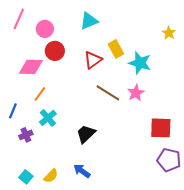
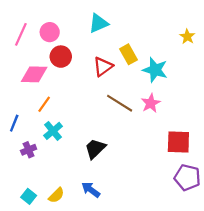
pink line: (19, 19) -> (21, 34), moved

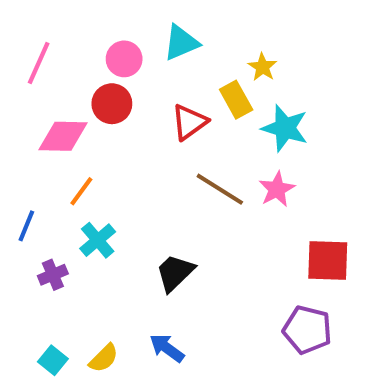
pink circle: (50, 32) -> (124, 59), moved
yellow star: (187, 37) -> (263, 67), moved
purple pentagon: (187, 178) -> (307, 330), moved

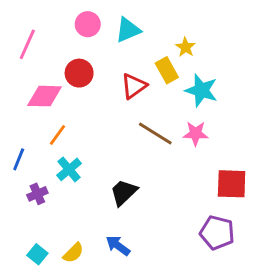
pink circle: (124, 59) -> (88, 24), moved
pink star: (277, 189) -> (196, 133), turned 30

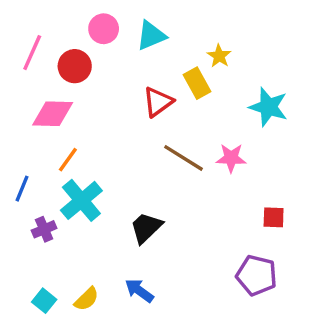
red circle: (79, 73) -> (75, 66), moved
cyan star: (201, 90) -> (268, 107), moved
cyan cross: (69, 169) -> (81, 200), size x1.4
red square: (232, 184) -> (274, 217), size x0.6

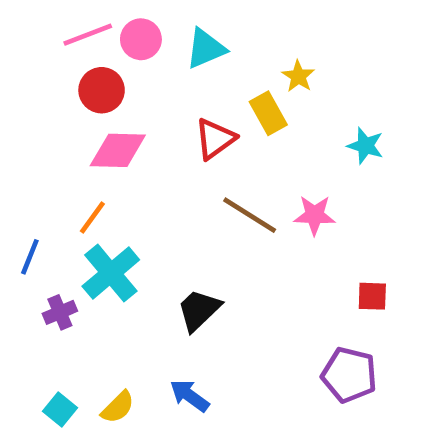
pink line: (32, 53) -> (88, 35), moved, turned 45
cyan star: (268, 107) -> (365, 146), size x0.7
pink diamond: (53, 114) -> (118, 150), moved

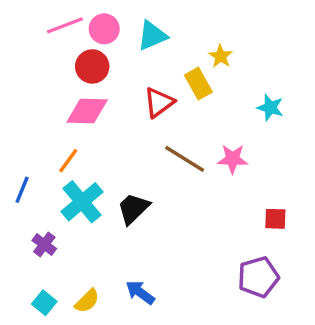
red circle: (102, 90) -> (92, 66), moved
black trapezoid: (199, 310) -> (133, 209), moved
purple cross: (60, 312) -> (44, 244), moved, turned -30
purple pentagon: (349, 375) -> (258, 277), turned -30

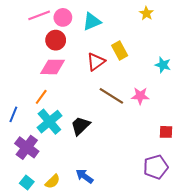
yellow star: (221, 56) -> (146, 13), moved
purple cross: (44, 244) -> (27, 147), size x1.6

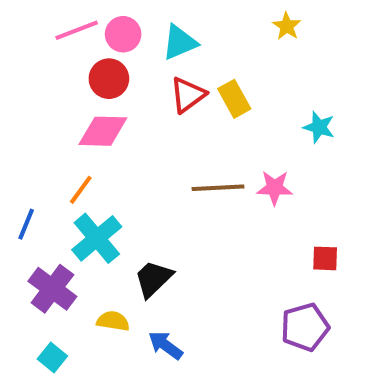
red triangle: (96, 62) -> (188, 95), moved
brown line: (111, 96) -> (218, 188), turned -35
black trapezoid: (80, 126) -> (153, 279), moved
yellow semicircle: (53, 181) -> (113, 321), moved, turned -126

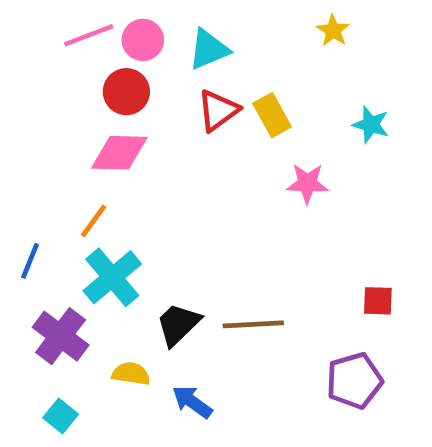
cyan star: (319, 127) -> (371, 125), moved
brown line: (218, 188) -> (253, 324), moved
pink star: (275, 188) -> (307, 183), moved

